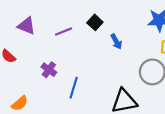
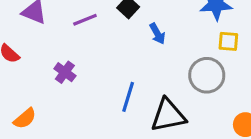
blue line: (74, 88) -> (128, 97), moved

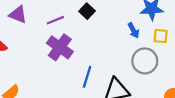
blue arrow: (157, 34) -> (133, 30), moved
purple cross: (65, 72) -> (60, 47), moved, size x1.6

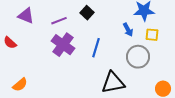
blue line: (87, 77) -> (96, 48), moved

